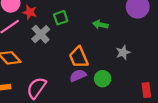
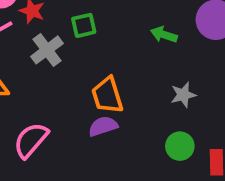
green arrow: (100, 25) -> (164, 35), moved
green circle: (103, 79) -> (180, 146), moved

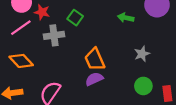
green square: (84, 25) -> (75, 18), turned -35
gray cross: (47, 50) -> (54, 35), turned 36

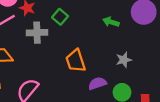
purple semicircle: (94, 79) -> (97, 83), moved

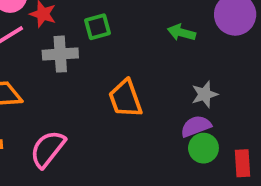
green square: (60, 17) -> (97, 27), turned 35
purple semicircle: (97, 83) -> (196, 126), moved

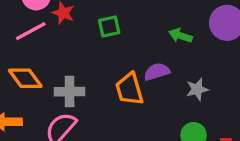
gray cross: (60, 54) -> (70, 92), moved
purple semicircle: (196, 126) -> (157, 72), moved

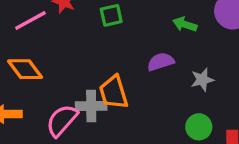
orange trapezoid: (129, 89) -> (114, 92), moved
gray cross: (70, 92) -> (91, 106), moved

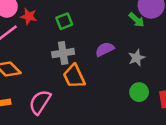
green arrow: (185, 24) -> (137, 20), moved, turned -147
gray cross: (91, 106) -> (63, 53), moved

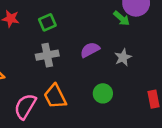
orange trapezoid: (74, 76) -> (55, 96), moved
green circle: (139, 92) -> (103, 93), moved

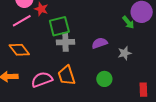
green square: (47, 22) -> (59, 26), moved, size x1.5
pink semicircle: (25, 106) -> (42, 80), turned 30

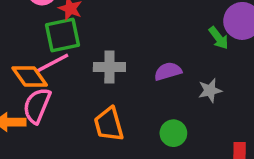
pink line: (22, 21) -> (53, 63), moved
green square: (59, 26) -> (63, 35), moved
pink semicircle: (42, 80) -> (37, 106), moved, turned -50

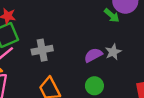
purple semicircle: (168, 71) -> (93, 55), moved

